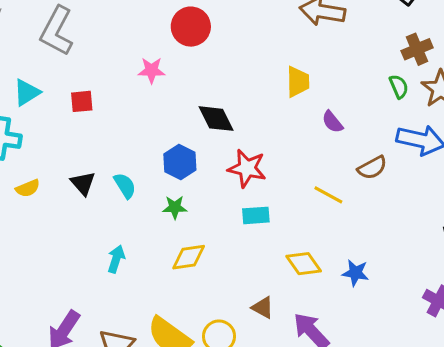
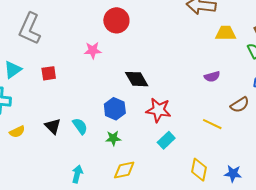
yellow trapezoid: (298, 82) -> (226, 33), moved, turned -85
purple semicircle: (332, 122) -> (212, 77), turned -63
cyan rectangle: (256, 215) -> (166, 140), turned -36
yellow diamond: (304, 264) -> (199, 170), turned 50

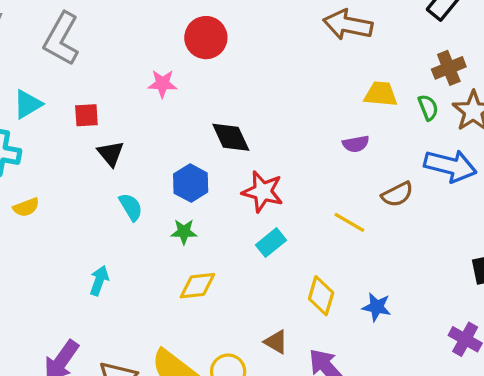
yellow trapezoid: (226, 33) -> (381, 94), moved
black triangle: (53, 126) -> (111, 154), moved
cyan arrow: (77, 174) -> (99, 281), moved

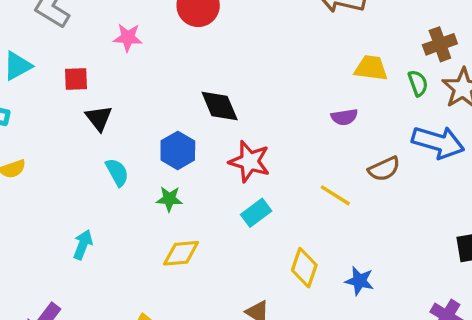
pink star: (162, 84) -> (128, 38), moved

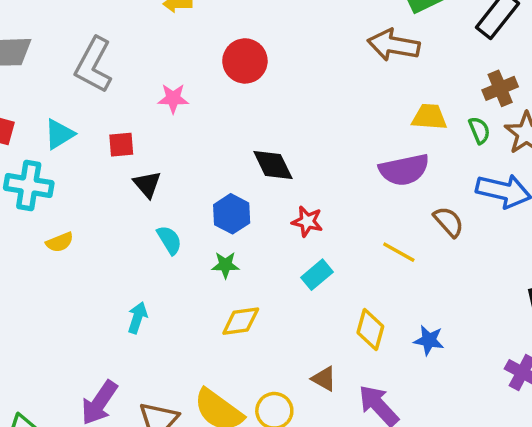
purple semicircle: (344, 117) -> (404, 170), size x1.8
red star: (249, 161) -> (307, 221), size x0.7
brown semicircle: (384, 169) -> (449, 222), turned -104

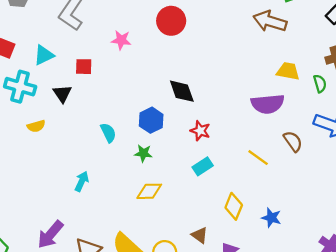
black triangle: (147, 184) -> (62, 94), moved

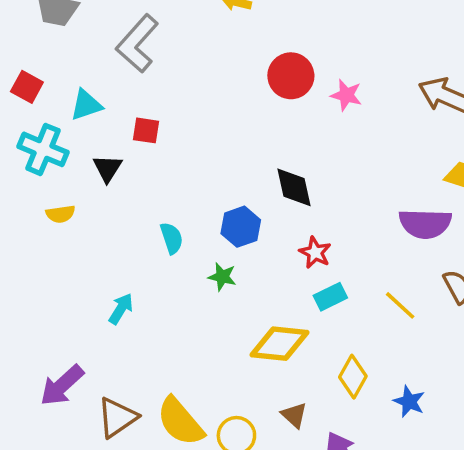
pink star: (121, 40) -> (346, 95), moved
cyan rectangle: (203, 166) -> (330, 297), moved
yellow diamond: (149, 191) -> (280, 344), moved, size x1.4

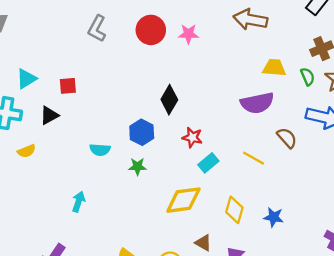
gray L-shape: (137, 43) -> (97, 29), moved, size x0.7
black triangle: (108, 168) -> (49, 115), turned 42
black diamond: (294, 187) -> (169, 100), turned 56
cyan semicircle: (172, 238) -> (100, 150), turned 126

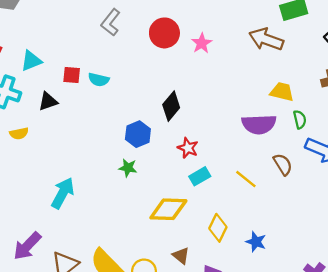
pink star: (188, 34) -> (202, 43), turned 30
green semicircle: (308, 77) -> (300, 119), moved
cyan semicircle: (100, 150) -> (99, 80), moved
cyan arrow: (79, 202) -> (63, 193), size x1.5

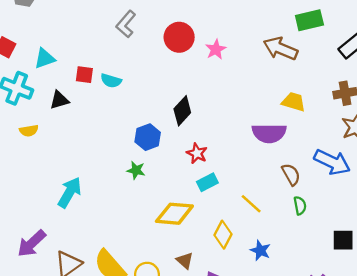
green semicircle: (300, 119) -> (300, 206), moved
yellow line: (246, 179) -> (251, 204), moved

